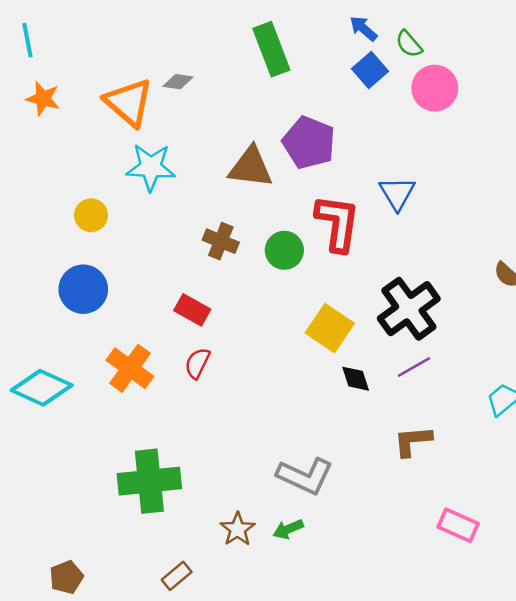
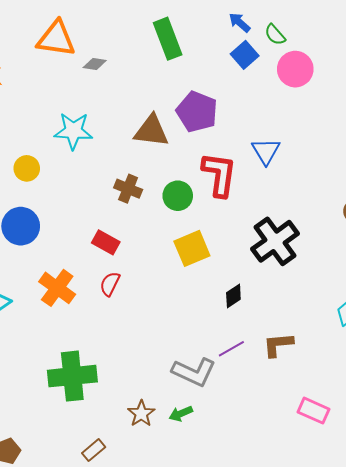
orange triangle: (129, 102) -> (56, 39), moved, turned -33
yellow square: (330, 328) -> (192, 248), moved, turned 33
purple line: (414, 367) -> (231, 349), moved
black diamond: (356, 379) -> (233, 296), turned 75

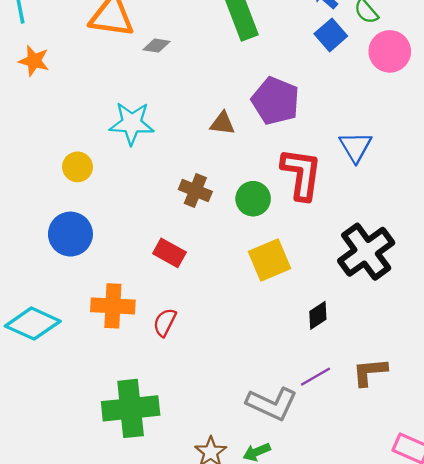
brown triangle: (151, 131) -> (222, 123), size x0.6
red semicircle: (110, 284) -> (165, 322), moved
orange cross: (57, 288) -> (113, 306), turned -33

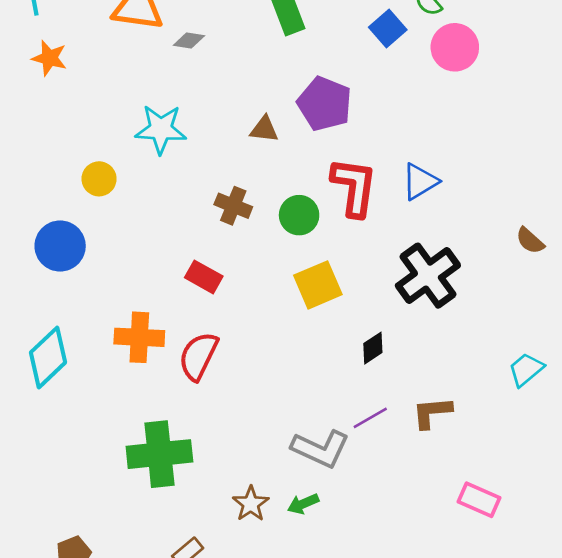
blue triangle: (356, 147) -> (420, 182), moved, turned 30
blue circle: (70, 234) -> (60, 246), moved
red semicircle: (165, 322) -> (198, 356), size x1.5
cyan diamond: (33, 324) -> (48, 357), turned -68

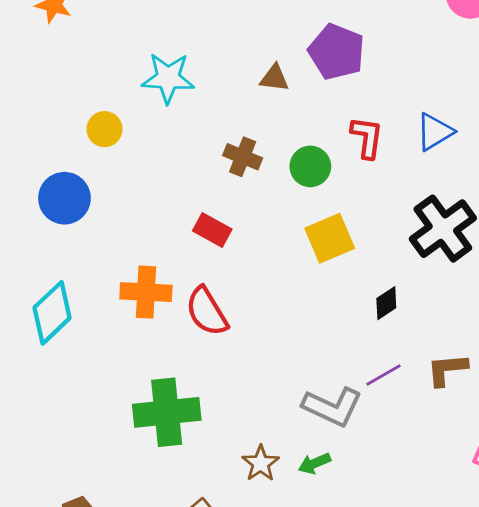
red L-shape: (354, 187) -> (367, 137), size x0.7
red semicircle: (198, 356) -> (207, 311), turned -57

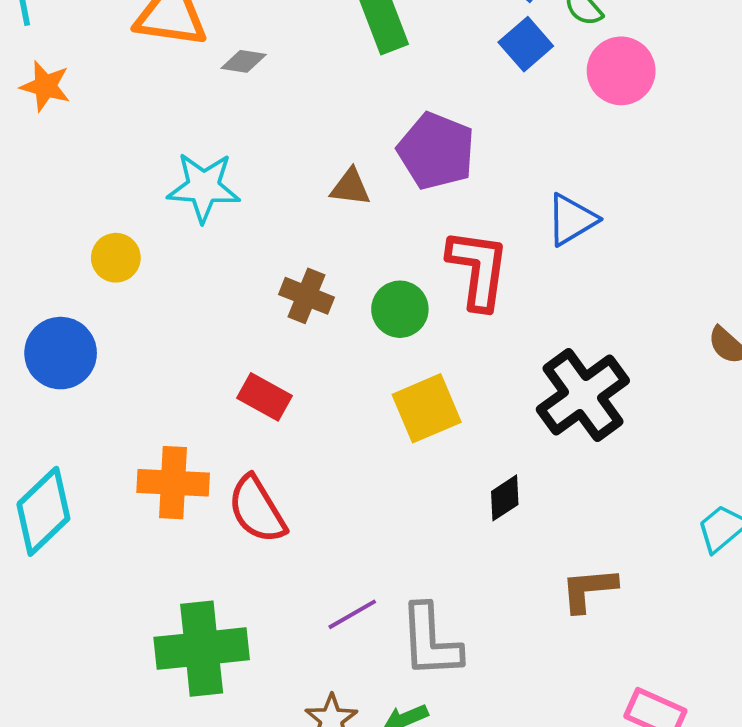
blue triangle: (435, 132) -> (572, 220), moved
red L-shape: (367, 137) -> (478, 269), size x1.4
purple line: (384, 375) -> (352, 614), moved
gray L-shape: (332, 407) -> (430, 641), turned 62

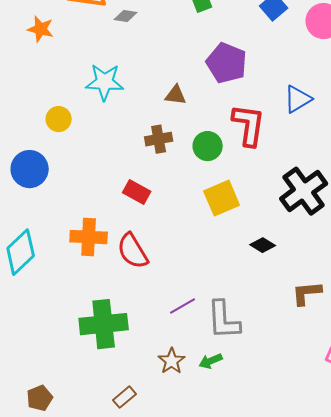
orange star: (45, 86) -> (41, 29), moved
brown triangle: (350, 187) -> (176, 95), moved
brown cross: (306, 296) -> (159, 139), turned -32
black diamond: (505, 498) -> (263, 245), turned 65

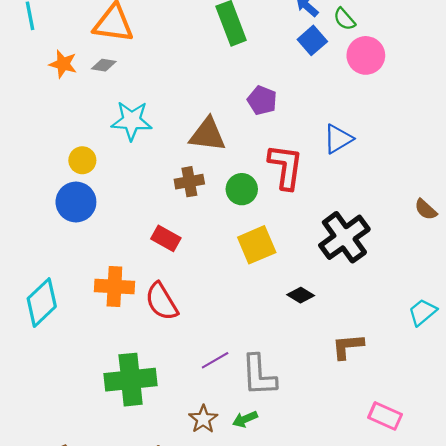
gray diamond: (126, 16) -> (104, 65), moved
purple pentagon: (227, 63) -> (262, 100), size x0.7
brown triangle: (176, 95) -> (208, 135), size x1.6
blue circle: (30, 169) -> (76, 202), moved

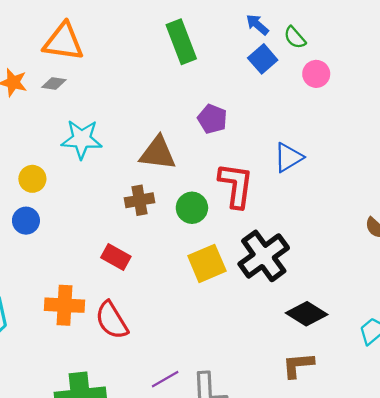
pink circle: (366, 55) -> (316, 74), size x0.7
blue circle: (76, 202) -> (26, 221), size x0.7
black cross: (344, 237) -> (264, 256), moved
black diamond: (301, 295) -> (307, 314), moved, size x1.5

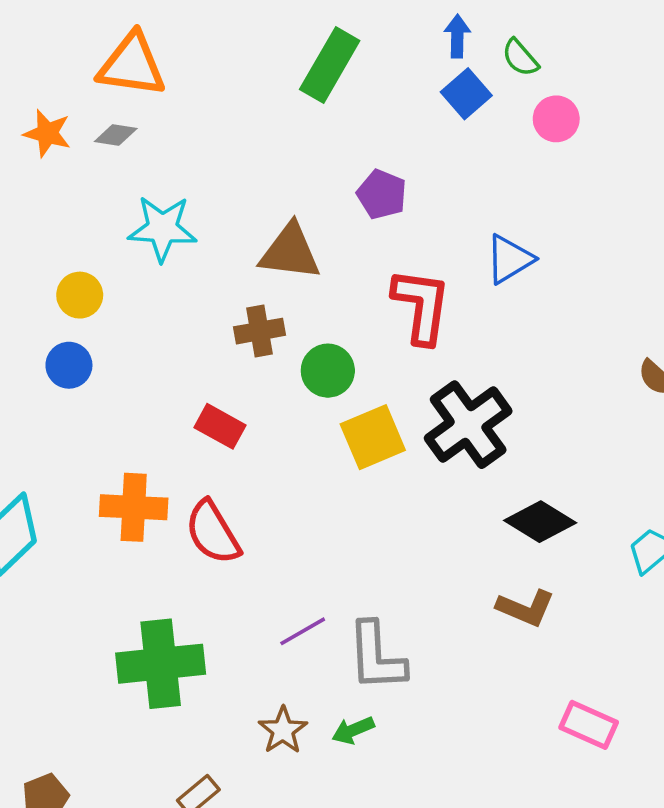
blue arrow: (257, 25) -> (457, 36), turned 50
green rectangle: (181, 42) -> (330, 65), turned 51
green circle: (192, 208) -> (328, 371), moved
brown L-shape: (298, 365) -> (526, 608), turned -152

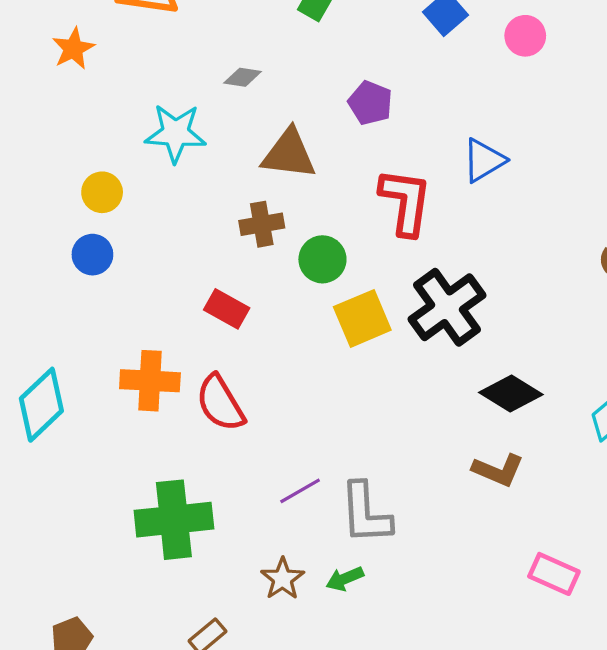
orange star: (47, 133) -> (73, 49), turned 30
gray diamond: (116, 135) -> (243, 77), moved

